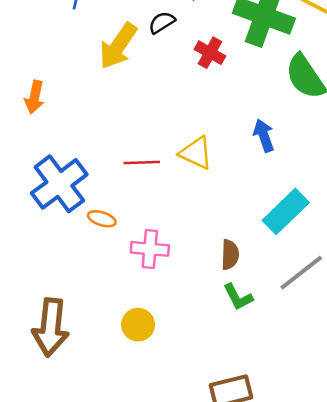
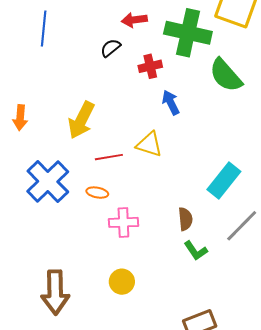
yellow arrow: (118, 46) -> (81, 120), moved
red cross: (210, 53) -> (150, 66), turned -35
blue arrow: (264, 135) -> (171, 102), moved
orange ellipse: (102, 219) -> (97, 193), moved

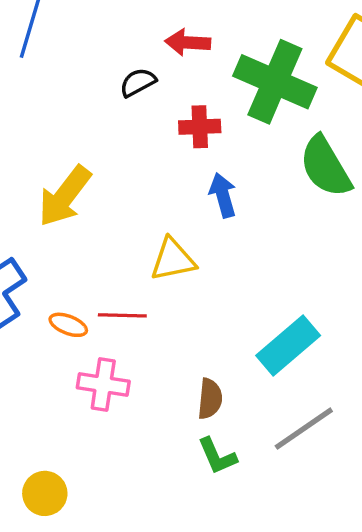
yellow triangle: (149, 144) -> (173, 260), turned -40
red line: (109, 157) -> (122, 315), moved
yellow circle: (122, 282) -> (45, 493), moved

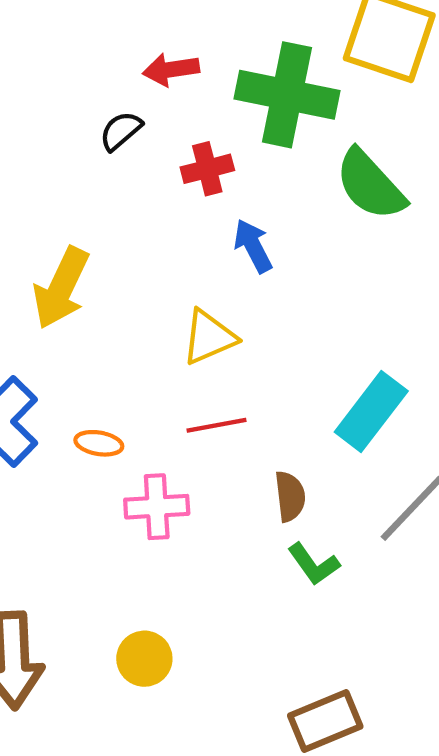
red line: (122, 315) -> (217, 425), moved
yellow circle: (45, 493) -> (144, 659), moved

